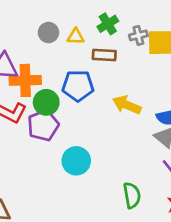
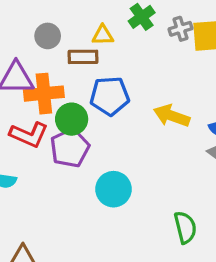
gray circle: (48, 33) -> (48, 36), moved
brown rectangle: (104, 55) -> (83, 57), moved

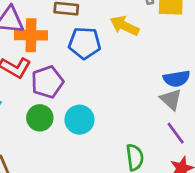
yellow arrow: (172, 116) -> (124, 26), moved
green circle: (72, 119) -> (40, 118), moved

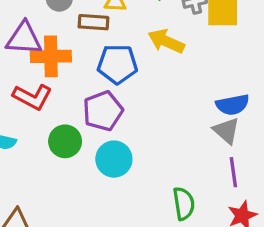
purple pentagon: (47, 82) -> (103, 111), moved
green circle: (40, 118) -> (65, 141), moved
purple line: (176, 133) -> (233, 172), turned 30

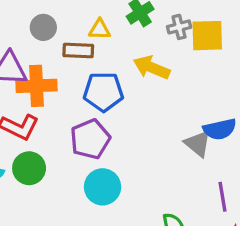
gray triangle: (226, 131) -> (198, 144), moved
green circle: (65, 141) -> (29, 168), moved

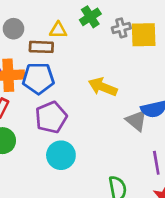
yellow arrow: (151, 67) -> (103, 87), moved
blue pentagon: (103, 92) -> (38, 78), moved

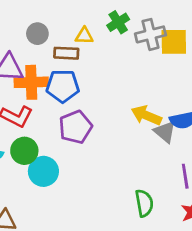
gray cross: (121, 28) -> (150, 34), size x1.5
yellow arrow: (103, 87) -> (146, 115), moved
cyan circle: (61, 155) -> (43, 171), moved

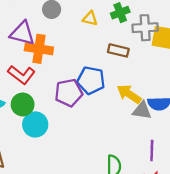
brown rectangle: (66, 53) -> (118, 50), moved
blue pentagon: (63, 86) -> (91, 80), moved
gray triangle: (165, 132) -> (142, 111), turned -42

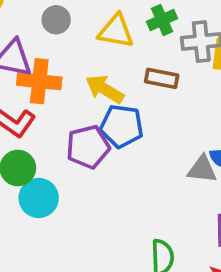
yellow triangle: (90, 18) -> (116, 31), size x1.5
yellow arrow: (129, 94) -> (105, 89), moved

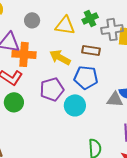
blue pentagon: (122, 126) -> (86, 77), moved
cyan circle: (39, 198) -> (75, 105), moved

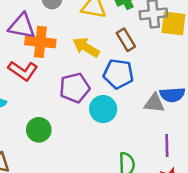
brown rectangle: (91, 51) -> (126, 40), turned 48
green circle: (14, 102) -> (39, 130), moved

